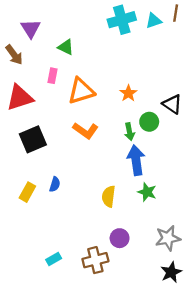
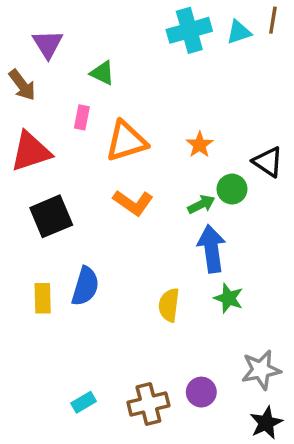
green arrow: (129, 132) -> (201, 204), turned -105
blue semicircle: (55, 184) -> (85, 286), size x1.6
yellow rectangle: (27, 192) -> (43, 298), turned -30
purple circle: (120, 238) -> (201, 392), moved

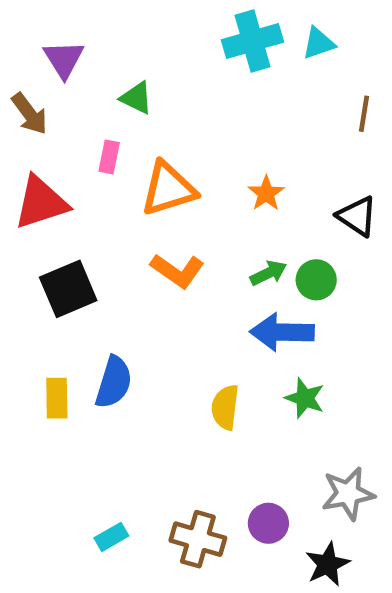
brown line: (273, 20) -> (364, 114), moved
green circle: (232, 189) -> (316, 280), moved
blue arrow: (212, 249) -> (282, 332), turned -81
brown cross: (148, 404) -> (198, 539), turned 30
black star: (266, 423) -> (328, 564), moved

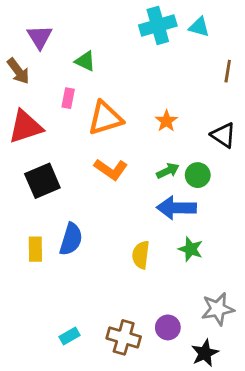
cyan triangle: (318, 43) -> (199, 27), turned 35

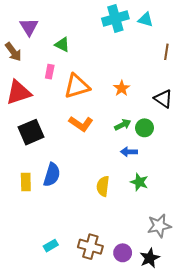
blue arrow: (176, 208) -> (129, 152), size x0.6
purple circle: (168, 327) -> (123, 253), moved

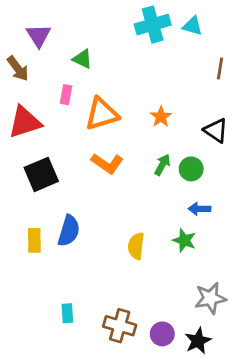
green arrow: (123, 125) -> (162, 165), turned -35
blue arrow: (129, 152) -> (199, 209), moved
cyan rectangle: (51, 246) -> (67, 313), moved, turned -64

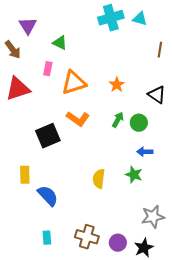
black square: (41, 174) -> (48, 136), moved
blue semicircle: (69, 231) -> (48, 196), moved, turned -60
cyan rectangle: (67, 313) -> (47, 238), moved

